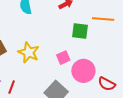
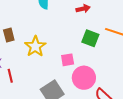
red line: (12, 87) -> (10, 76), turned -48

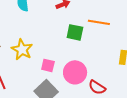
pink square: (68, 60) -> (48, 65), moved, turned 32

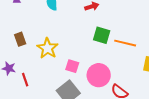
orange line: (99, 22) -> (125, 43), moved

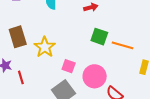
brown rectangle: (20, 39) -> (18, 37), size x1.5

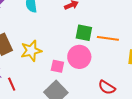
yellow star: (45, 47) -> (31, 51), turned 30
pink circle: (95, 76) -> (79, 57), moved

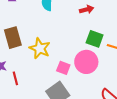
yellow star: (31, 51) -> (40, 48), turned 30

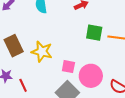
pink circle: (86, 62) -> (91, 76), moved

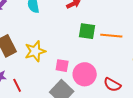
yellow star: (42, 52) -> (35, 51), turned -30

